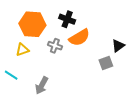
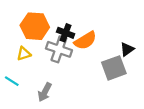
black cross: (67, 19) -> (66, 33), moved
gray cross: (55, 46) -> (59, 49), size x1.6
gray square: (106, 63) -> (114, 68), size x1.6

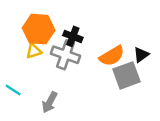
orange semicircle: (85, 41) -> (112, 56), moved
yellow triangle: (24, 54) -> (34, 51), moved

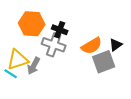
yellow triangle: (34, 51) -> (18, 60), moved, size x1.6
gray arrow: (50, 102) -> (34, 66), moved

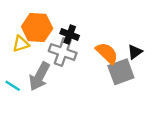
orange semicircle: (92, 46) -> (107, 53), turned -105
yellow triangle: (18, 60) -> (21, 44), moved, size x0.7
gray arrow: (34, 66) -> (39, 76), size x1.4

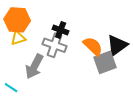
orange hexagon: (37, 28) -> (17, 20), moved
black triangle: (135, 52) -> (117, 45), size x1.6
cyan line: (13, 86) -> (11, 88), moved

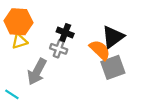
gray cross: (55, 45) -> (59, 49), size x0.7
black triangle: (117, 45) -> (113, 37), moved

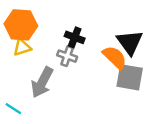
black triangle: (113, 37) -> (130, 42), turned -30
gray square: (113, 67) -> (130, 77), turned 30

